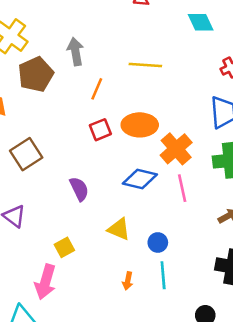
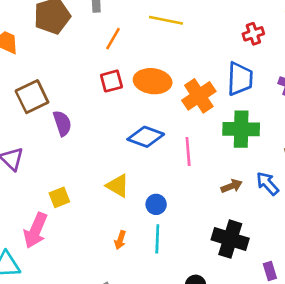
orange cross: (176, 149) -> (199, 96), moved
purple semicircle: (79, 189) -> (62, 123), moved

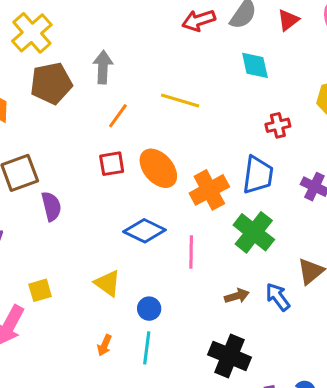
orange ellipse: (153, 81) -> (158, 168), turned 36
green cross: (241, 129) -> (254, 232), turned 32

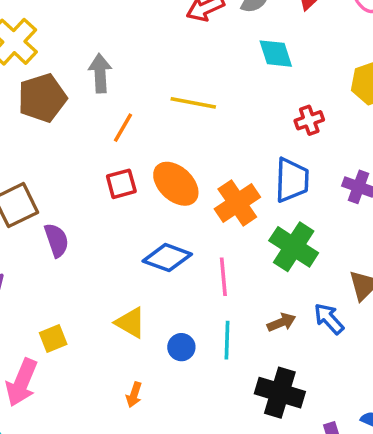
cyan line: (147, 348) -> (227, 340), moved

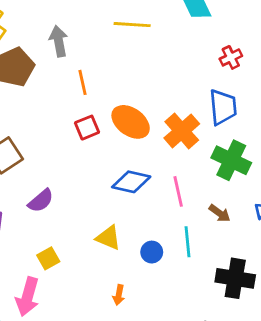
yellow line: (193, 103) -> (132, 25), moved
orange line: (123, 128) -> (83, 82), turned -35
purple semicircle: (56, 240) -> (41, 201), moved, turned 76
brown arrow: (281, 322) -> (220, 213), moved, turned 65

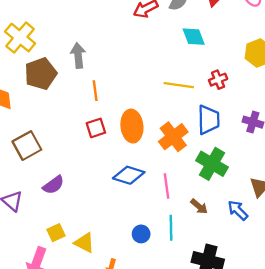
yellow line: (132, 25) -> (179, 85), moved
orange ellipse: (131, 122) -> (132, 126), turned 44
yellow triangle: (108, 238) -> (84, 243), moved

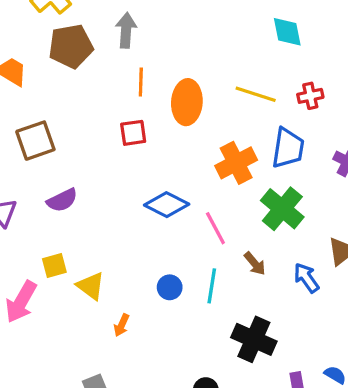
orange ellipse: (132, 126) -> (187, 102), moved
pink line: (167, 186) -> (215, 228), turned -30

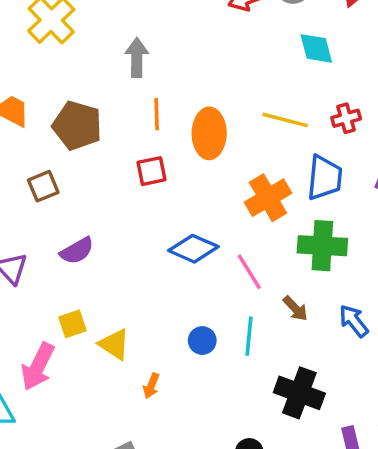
brown pentagon: (71, 46) -> (77, 126), moved, turned 30
brown square: (35, 141) -> (43, 186), size x0.7
green cross: (282, 209) -> (322, 246), turned -33

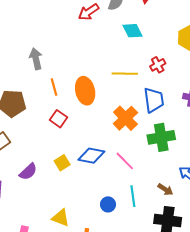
red square: (151, 171) -> (59, 119), turned -30
brown arrow: (295, 308) -> (165, 189), moved
yellow square: (73, 324) -> (62, 163), moved

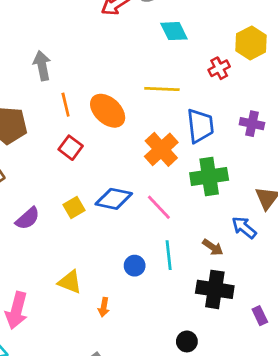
red cross: (158, 65) -> (219, 68), moved
orange ellipse: (85, 91) -> (108, 111), turned -36

